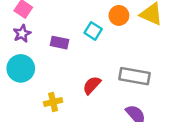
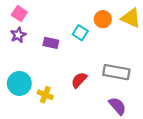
cyan circle: (21, 68) -> (19, 83), moved
yellow cross: (53, 102) -> (45, 95), turned 35

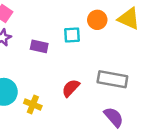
cyan square: (80, 33) -> (72, 35), turned -35

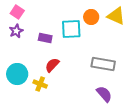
cyan square: (72, 35) -> (71, 29), size x1.5
red semicircle: (71, 88) -> (52, 65), moved

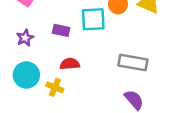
purple star: (16, 31) -> (25, 38), moved
red semicircle: (52, 65) -> (70, 64), turned 42

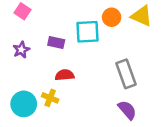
gray rectangle: (133, 63) -> (126, 74), turned 60
cyan circle: (26, 75) -> (24, 104), moved

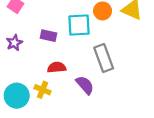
gray rectangle: (126, 74) -> (104, 58), moved
purple semicircle: (127, 110) -> (85, 85), moved

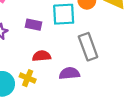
purple semicircle: (85, 85) -> (69, 73), turned -54

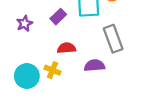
purple rectangle: (33, 25) -> (58, 17), turned -56

